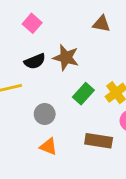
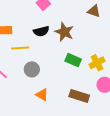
green rectangle: (83, 94) -> (73, 60), turned 63
gray circle: (45, 114) -> (32, 69), moved

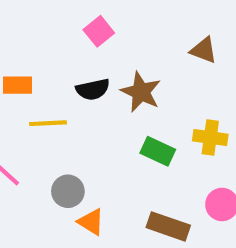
yellow cross: (97, 63) -> (210, 138), moved, turned 35
gray circle: (32, 69) -> (68, 191), moved

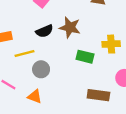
gray circle: (68, 191) -> (41, 69), moved
orange triangle: (91, 222) -> (35, 96), moved

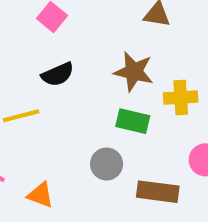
brown star: (70, 27) -> (134, 72), moved
gray circle: (41, 69) -> (107, 164), moved

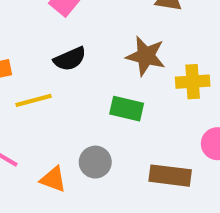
green rectangle: (133, 121) -> (127, 109), moved
gray circle: (107, 164) -> (95, 162), moved

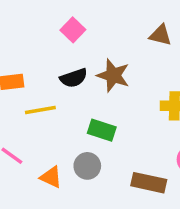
brown star: (146, 56) -> (113, 75), moved
green rectangle: (127, 109) -> (102, 130), moved

